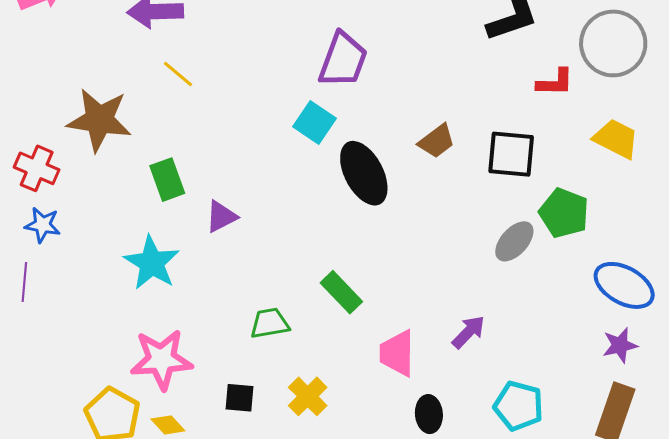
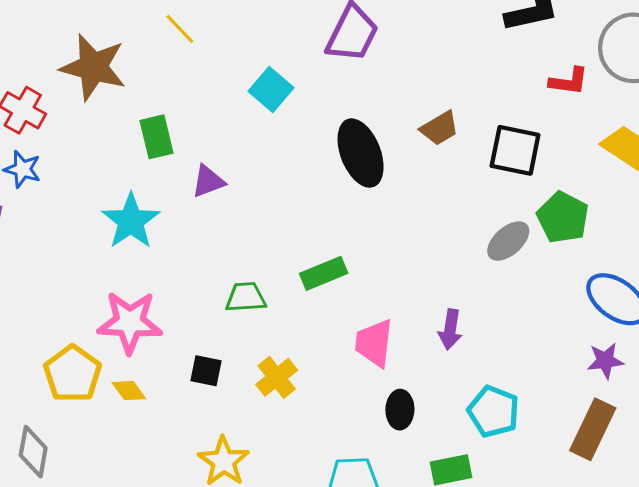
cyan square: (315, 122) -> (271, 90), moved
green rectangle: (341, 292) -> (324, 273), turned -75
purple arrow: (468, 332) -> (450, 329), turned 138

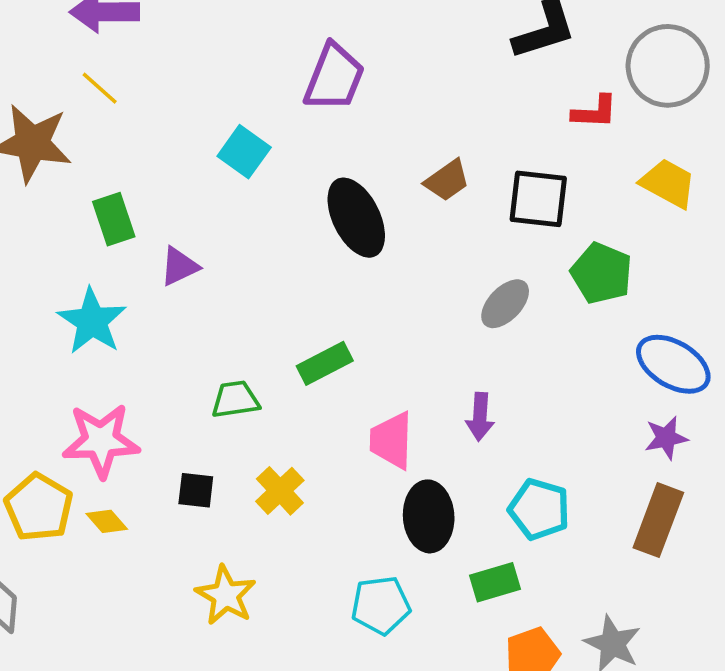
yellow line: (180, 29) -> (100, 88), moved
gray ellipse: (508, 241) -> (505, 304), moved
black ellipse: (400, 410) -> (429, 516), size x1.5

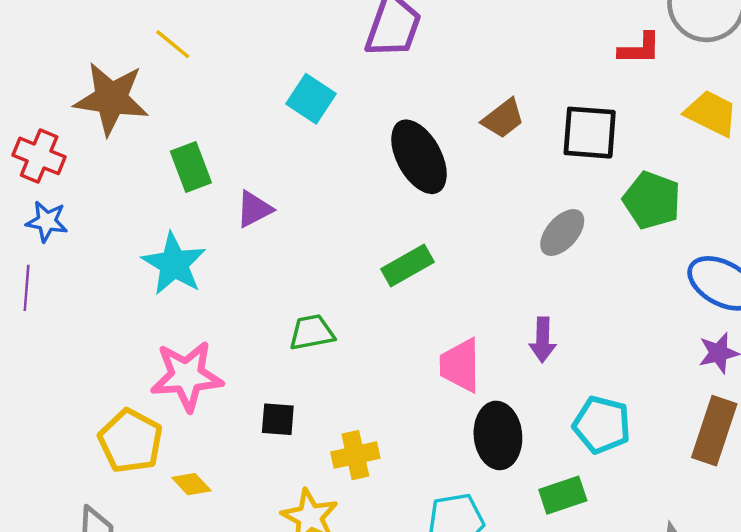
green rectangle: (325, 363) -> (407, 266), moved
yellow cross: (280, 491) -> (355, 455), moved, turned 33
yellow diamond: (107, 521) -> (191, 484), moved

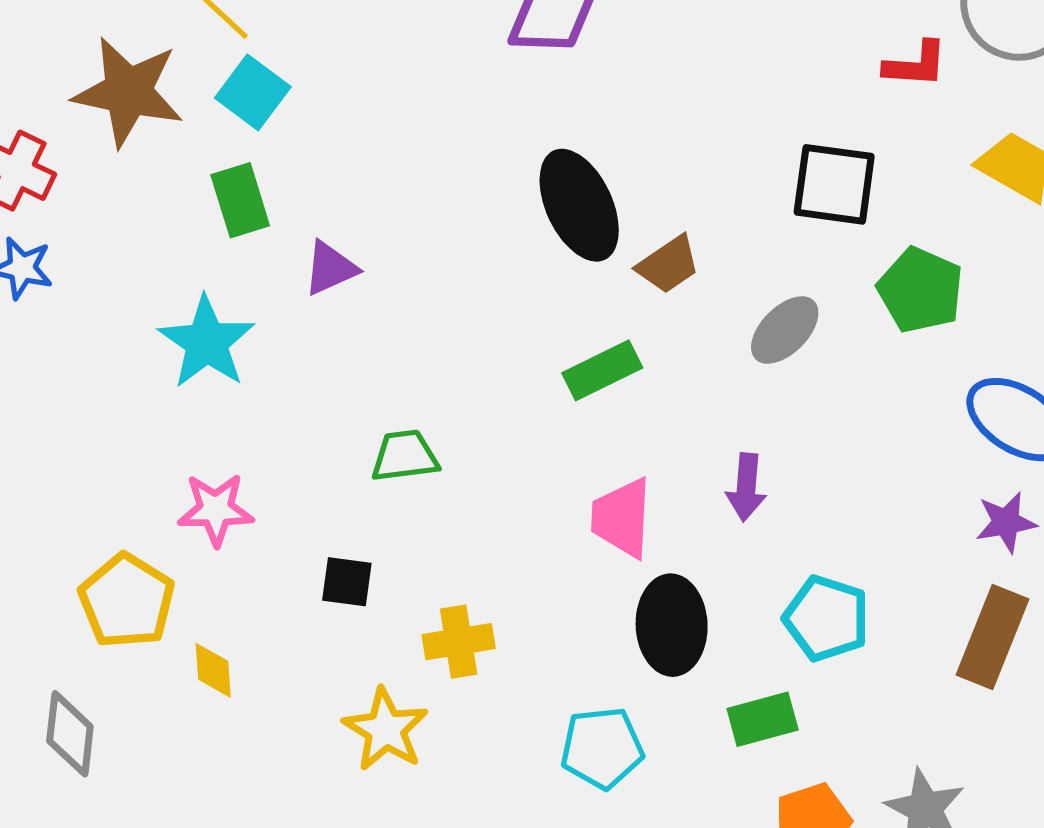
cyan square: (311, 99) -> (253, 92), moved
brown trapezoid: (503, 118) -> (668, 265), moved
green rectangle: (407, 266) -> (602, 370), moved
pink star: (187, 376) -> (216, 510), size x0.7
yellow diamond: (191, 484) -> (213, 670), turned 36

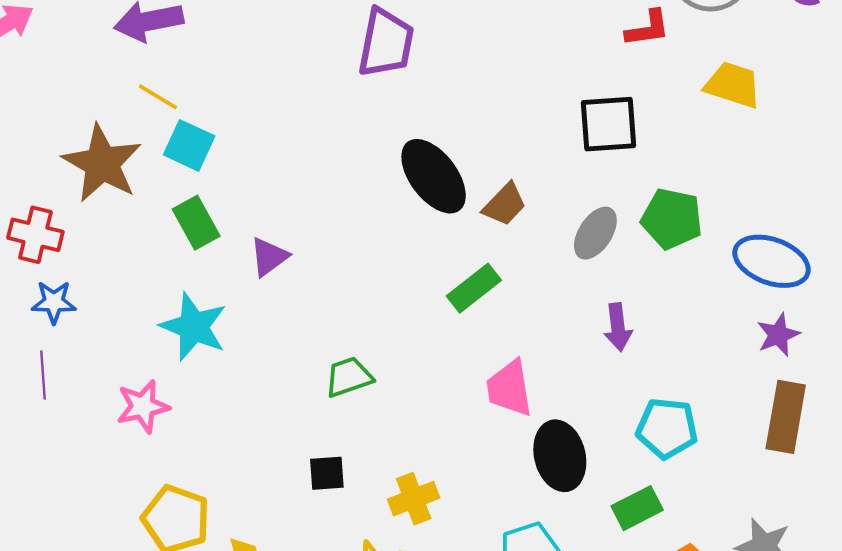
brown star: (128, 92) -> (102, 163), turned 30
green pentagon: (920, 290) -> (672, 219), moved
purple arrow: (746, 487) -> (618, 327), moved
pink star: (216, 510) -> (143, 406), moved

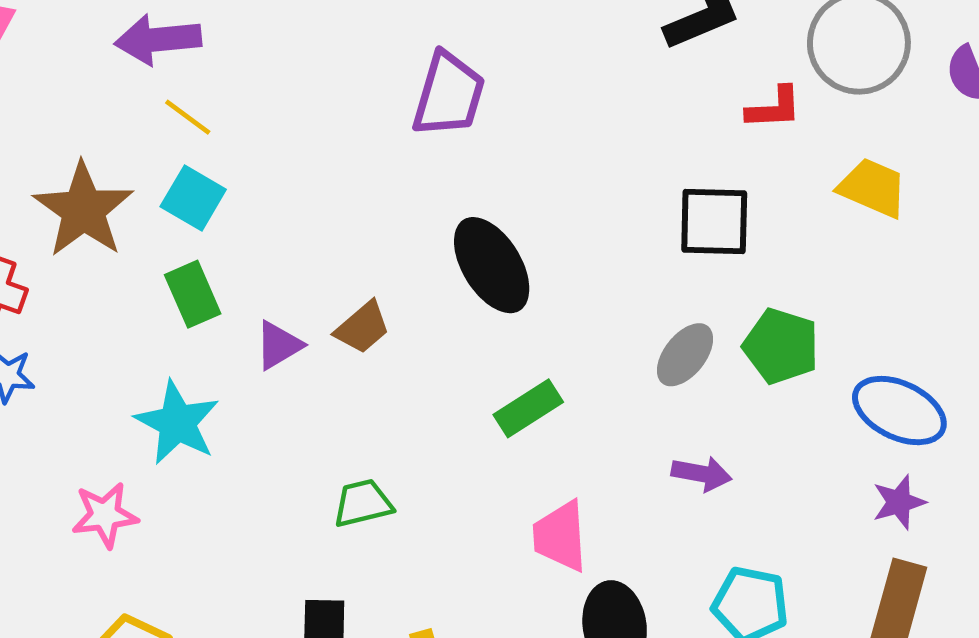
yellow line: (158, 97) -> (188, 117), moved
brown trapezoid: (505, 204) -> (362, 328), moved
purple arrow: (618, 327) -> (702, 474), turned -78

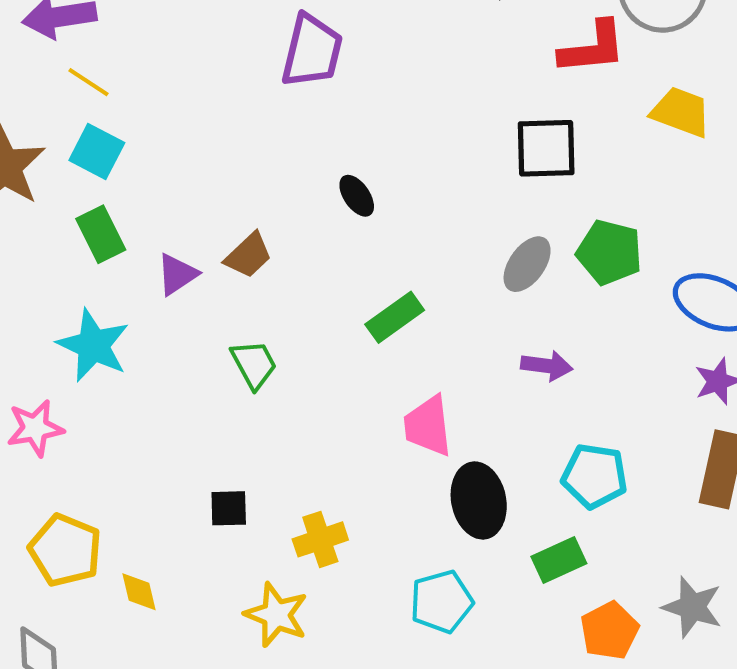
red L-shape: (774, 108) -> (593, 48), size x1.4
black ellipse: (492, 265) -> (357, 196), size x0.5
green trapezoid: (363, 503) -> (254, 364), moved, turned 78

